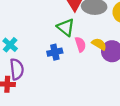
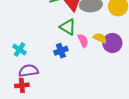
purple semicircle: (17, 69) -> (29, 71), turned -84

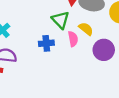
yellow semicircle: (100, 38) -> (86, 29), moved

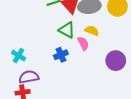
purple circle: (104, 50) -> (116, 61), moved

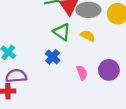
pink semicircle: (83, 43) -> (82, 73), moved
blue cross: (61, 55) -> (53, 57), turned -32

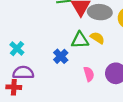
green triangle: (62, 32) -> (80, 40), moved, turned -42

